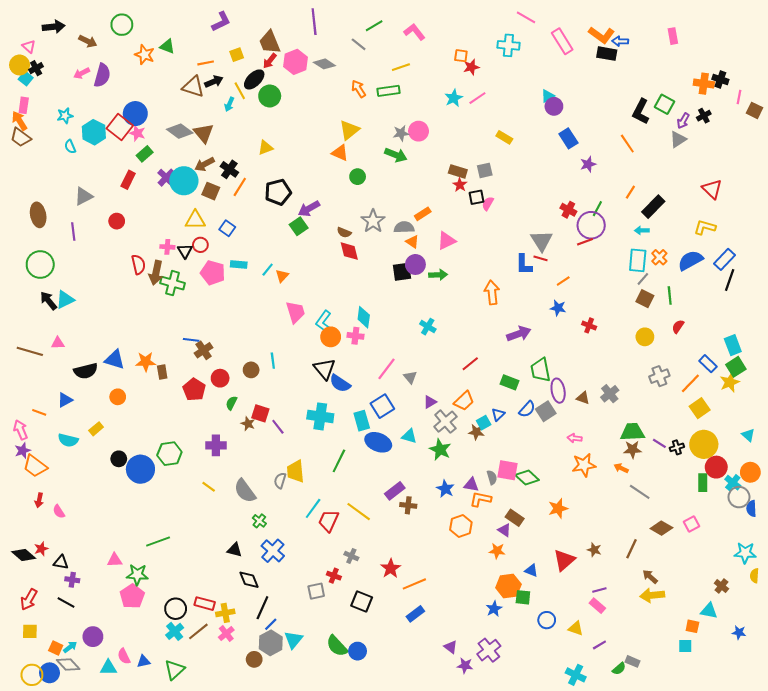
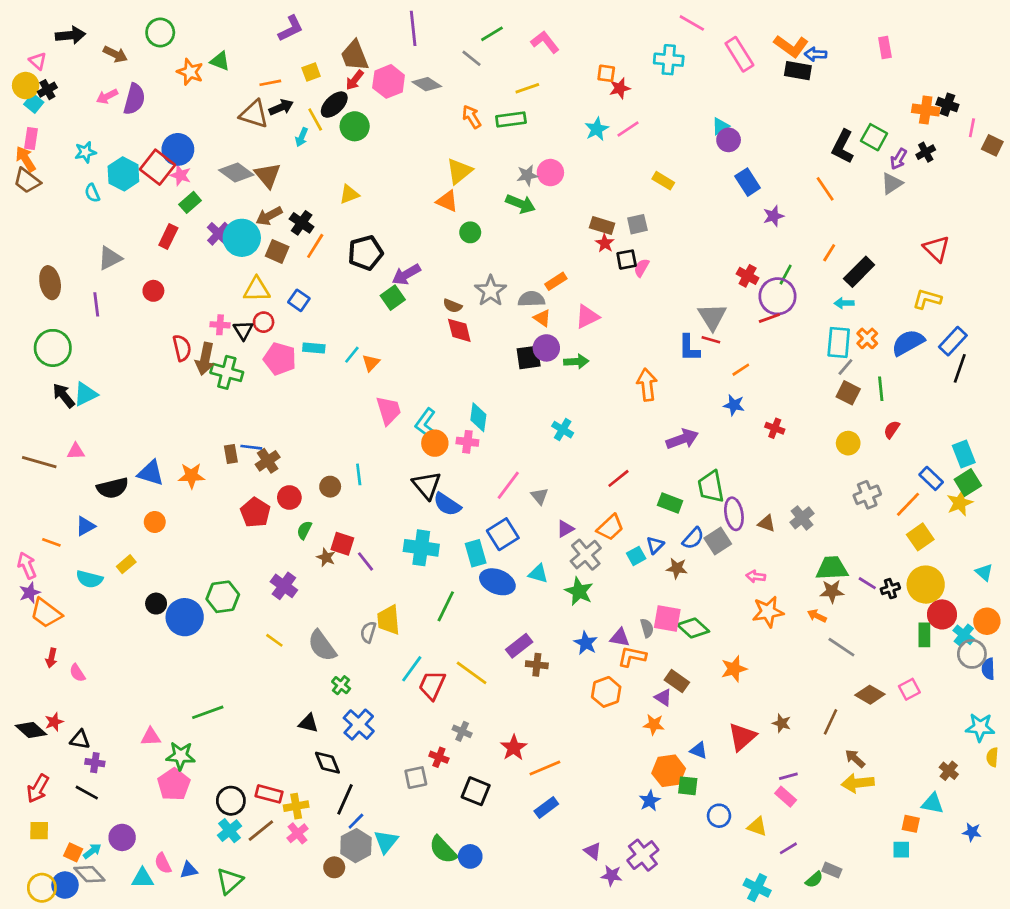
brown rectangle: (162, 372) -> (231, 454), moved
brown star: (476, 432) -> (677, 568), moved
purple cross: (216, 445) -> (284, 586), turned 36

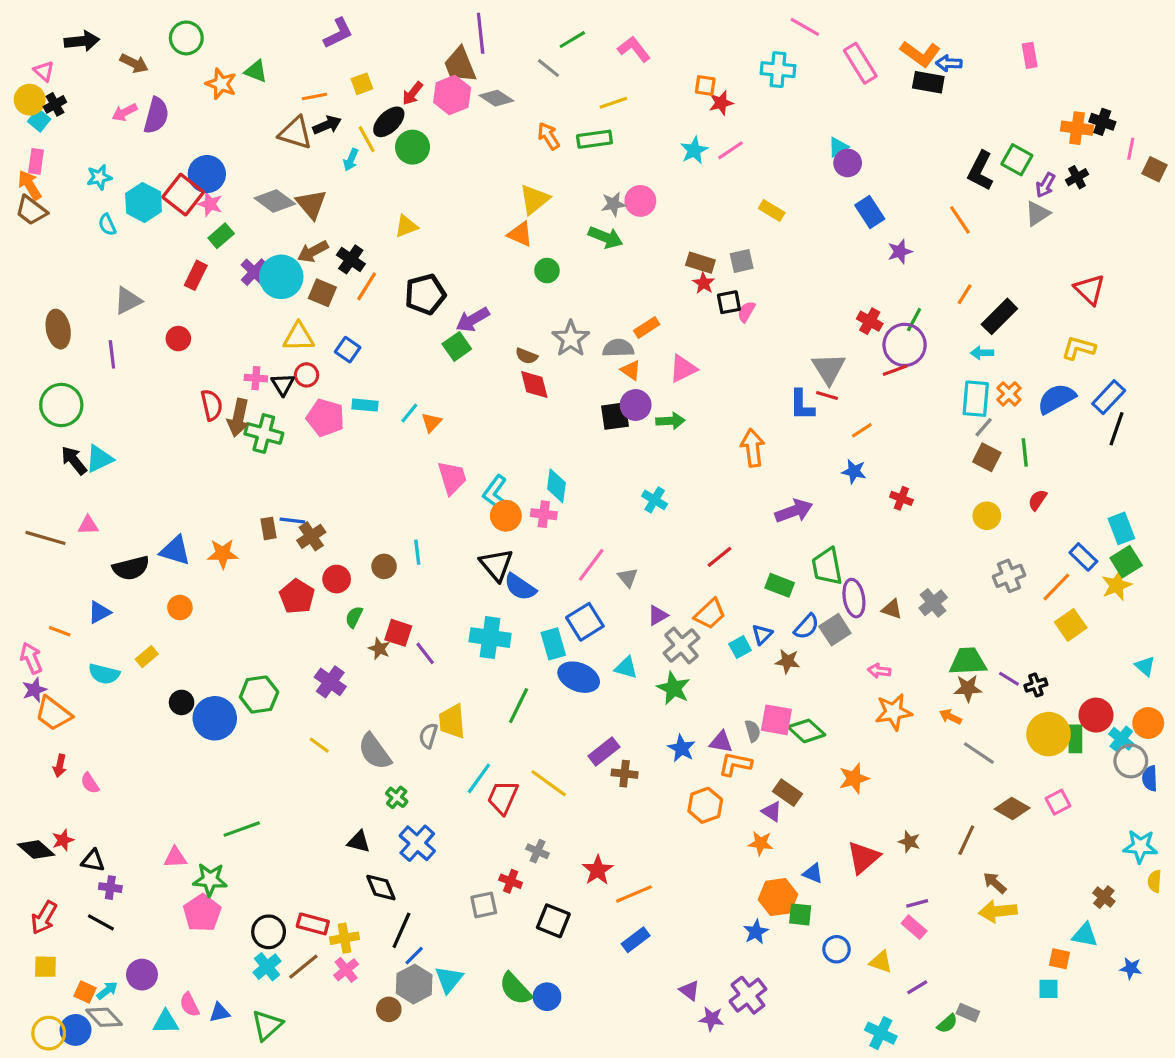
brown trapezoid: (355, 56) -> (460, 65), moved
yellow circle: (926, 585) -> (1049, 734), moved

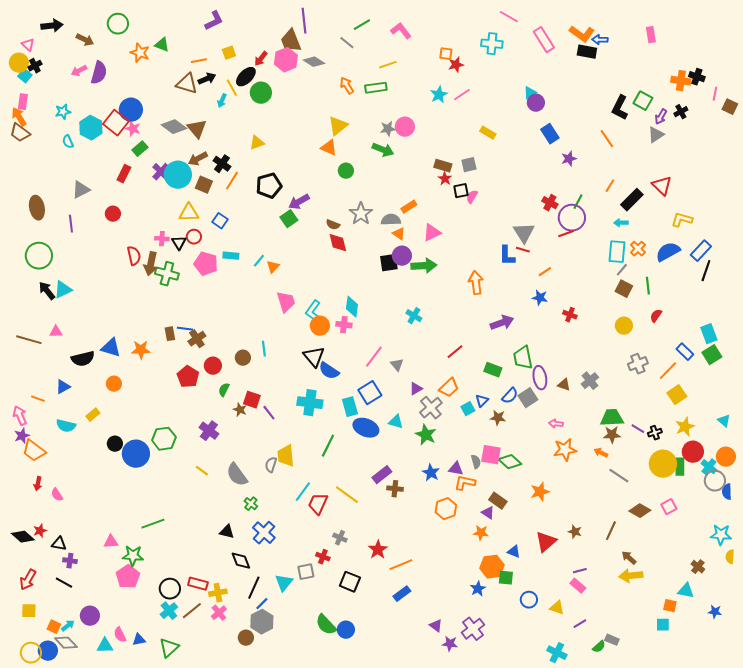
red triangle: (1090, 290) -> (662, 186), moved
green arrow: (670, 421) -> (424, 266), size x1.4
yellow star: (1117, 585) -> (685, 427), moved
cyan triangle: (449, 979) -> (284, 583), moved

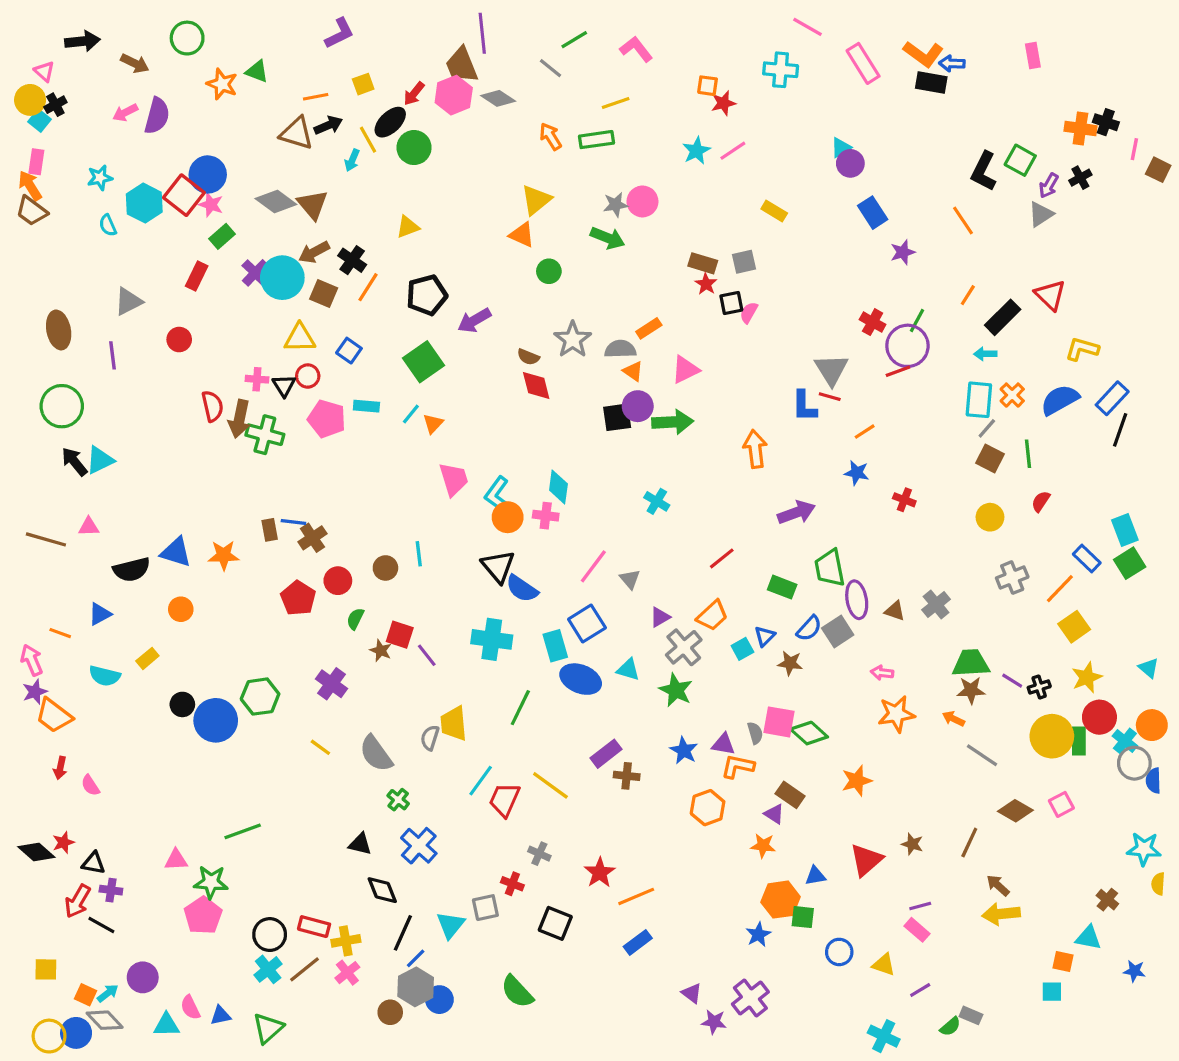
green square: (289, 219) -> (424, 362), moved, size x1.4
blue triangle: (514, 552) -> (815, 876), turned -32
red arrow: (28, 580) -> (78, 901), moved
blue circle: (346, 630) -> (439, 1000), moved

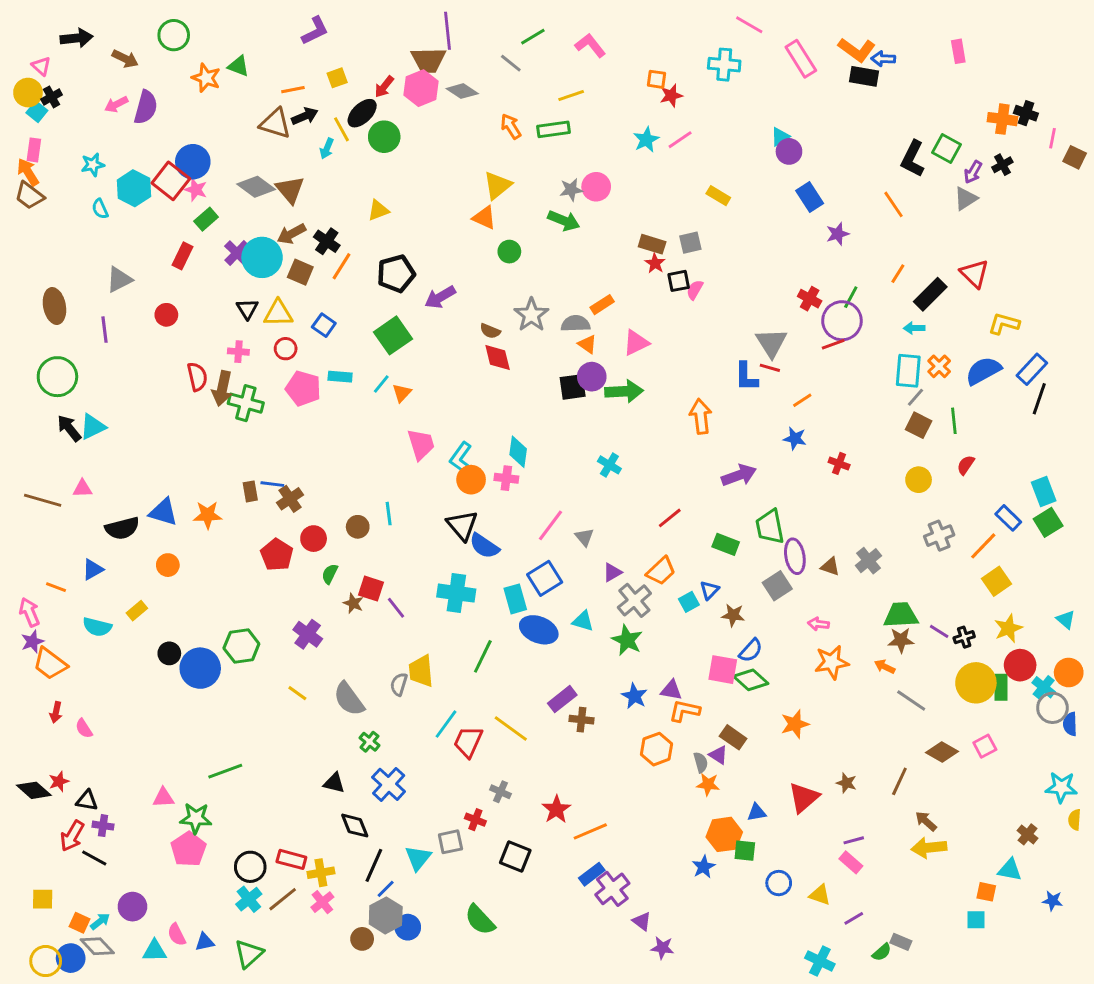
brown trapezoid: (462, 65) -> (428, 60), turned -69
black triangle: (284, 386) -> (247, 309), moved
blue semicircle: (809, 628) -> (751, 650), moved
gray semicircle: (755, 733) -> (701, 762), moved
purple cross: (750, 998) -> (612, 889), moved

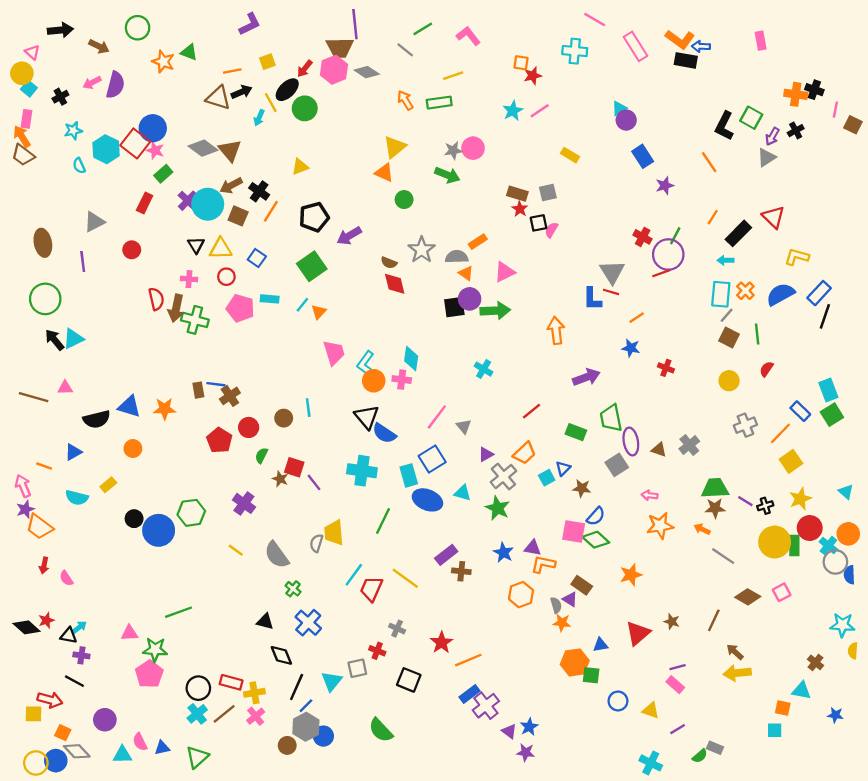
black cross: (52, 97) -> (60, 97), moved
red arrow: (72, 836) -> (50, 700), moved, turned -105
blue star: (704, 867) -> (529, 727), moved
cyan arrow: (100, 921) -> (79, 627), moved

